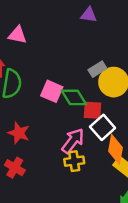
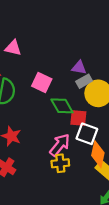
purple triangle: (89, 15) -> (79, 68), moved
pink square: (52, 91) -> (42, 83), moved
white square: (103, 127) -> (87, 134), turned -30

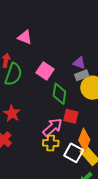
green diamond: (62, 106) -> (59, 94), turned 30
red square: (78, 118) -> (71, 116), moved
white square: (87, 134) -> (74, 153), moved

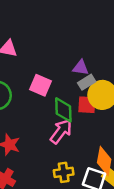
red square: (71, 116) -> (87, 105), moved
pink arrow: (53, 127) -> (61, 131), moved

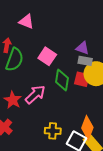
gray rectangle: (87, 82) -> (85, 61), turned 32
pink arrow: (61, 131) -> (35, 94), moved

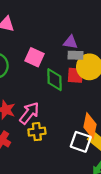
pink arrow: (35, 94) -> (29, 113), moved
yellow cross: (53, 131) -> (37, 132), moved

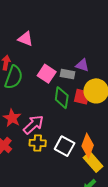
gray rectangle: (76, 55) -> (68, 74), moved
white square: (81, 142) -> (65, 146), moved

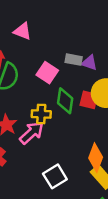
gray rectangle: (68, 74) -> (74, 60), moved
yellow cross: (38, 143) -> (41, 114), moved
white square: (65, 146) -> (55, 176), moved, turned 30

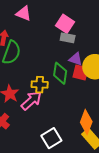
purple triangle: (89, 63) -> (76, 59), moved
pink square: (47, 73) -> (65, 24), moved

